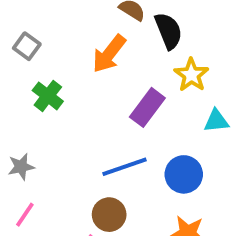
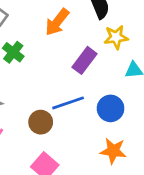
yellow star: (191, 75) -> (116, 37), turned 30
brown circle: (109, 215) -> (41, 122), moved

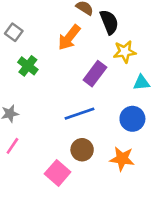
blue circle: (111, 108) -> (132, 119), moved
brown circle: (41, 122) -> (82, 150), moved

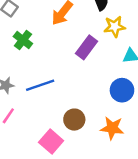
blue line: (80, 114) -> (40, 85), moved

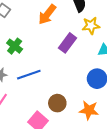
green cross: (23, 40) -> (15, 46), moved

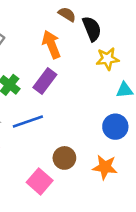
orange arrow: (47, 14) -> (51, 44), turned 120
purple rectangle: (68, 43) -> (45, 81), moved

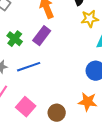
brown circle: (64, 158) -> (57, 113), moved
pink square: (40, 181) -> (26, 107), moved

